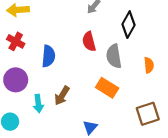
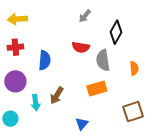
red cross: (16, 41) -> (15, 47), turned -35
red semicircle: (89, 41) -> (81, 47), turned -66
orange rectangle: (107, 88) -> (97, 88), turned -48

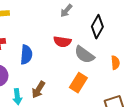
gray semicircle: (103, 60) -> (84, 55), turned -45
orange rectangle: (97, 88) -> (78, 83), turned -42

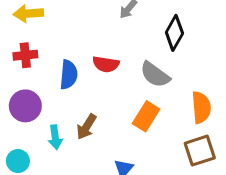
red semicircle: (62, 42) -> (106, 64), moved
orange semicircle: (115, 63) -> (201, 107), moved, size x1.5

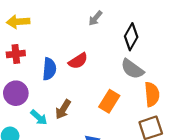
red semicircle: (106, 64) -> (78, 61), turned -42
gray semicircle: (155, 75) -> (132, 69), moved
cyan arrow: (55, 137) -> (39, 117), turned -42

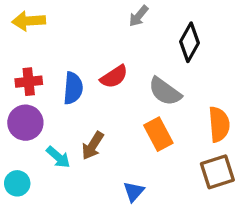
red cross: (16, 54) -> (29, 82), moved
gray semicircle: (132, 69) -> (165, 91), moved
orange rectangle: (109, 101) -> (158, 134), turned -60

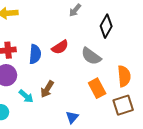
orange rectangle: (158, 134) -> (97, 88), moved

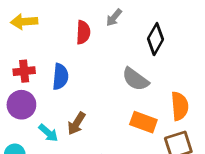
red semicircle: (60, 47) -> (83, 32), moved, turned -54
orange rectangle: (97, 88) -> (143, 122), turned -42

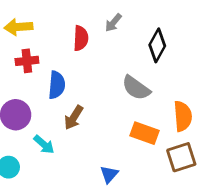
red cross: (24, 71) -> (27, 61), moved
brown arrow: (76, 123) -> (74, 118), moved

